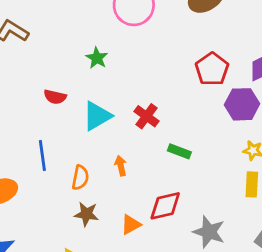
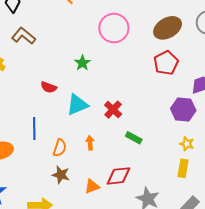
red pentagon: (212, 69) -> (166, 63), moved

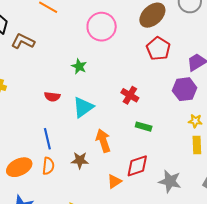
brown L-shape: (24, 36) -> (23, 41), moved
red cross: (113, 110) -> (130, 95), moved
orange arrow: (90, 143) -> (103, 141), size x1.6
orange semicircle: (60, 148) -> (48, 166), moved
brown star: (61, 175) -> (80, 160), moved

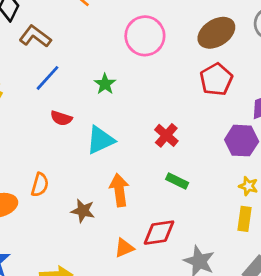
blue line: (47, 139) -> (47, 78), moved, turned 45
orange semicircle: (48, 166) -> (40, 185), moved

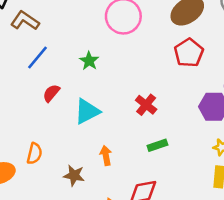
red semicircle: (61, 118) -> (51, 93), turned 114
green rectangle: (177, 181) -> (157, 145), turned -42
orange arrow: (119, 190) -> (106, 155), size x0.7

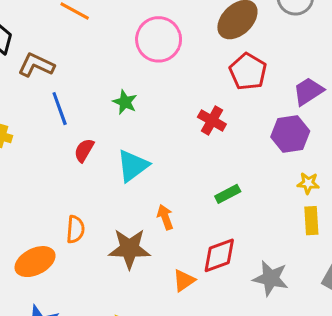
blue line: (37, 58) -> (60, 109), turned -50
red cross: (146, 105) -> (212, 121), moved
brown star: (74, 175) -> (129, 249), size x1.5

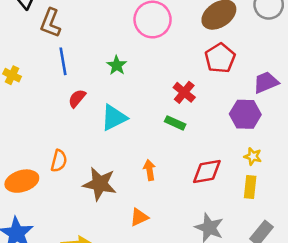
brown L-shape: (36, 65) -> (50, 23), turned -104
green rectangle: (228, 194) -> (175, 123), moved, turned 42
orange arrow: (165, 217) -> (149, 170), moved
red diamond: (219, 255) -> (207, 172), moved

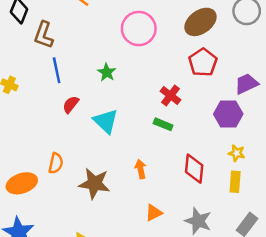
cyan triangle: (114, 118) -> (106, 121), turned -48
red diamond: (207, 172) -> (194, 169), turned -72
orange triangle: (139, 217) -> (154, 213), moved

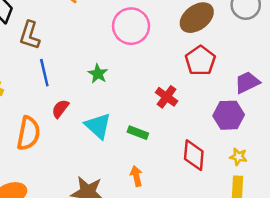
green rectangle: (163, 124) -> (138, 133), moved
orange semicircle: (56, 163) -> (28, 133), moved, size x1.5
red diamond: (194, 169) -> (194, 155), moved

